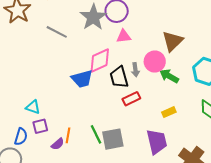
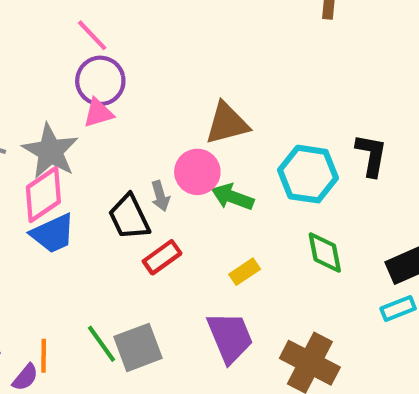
gray star: (93, 17) -> (50, 151), moved
pink triangle: (124, 36) -> (98, 113), moved
brown triangle: (172, 41) -> (227, 123), turned 40
pink diamond: (100, 60) -> (43, 195), moved

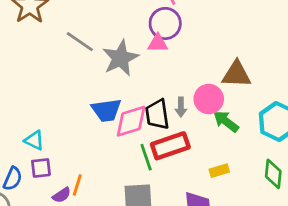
pink diamond: (43, 195) -> (131, 121), moved
red rectangle: (162, 257) -> (170, 146), size x1.5
green line: (101, 344) -> (146, 157), moved

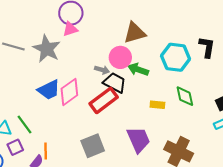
gray arrow: (181, 107) -> (102, 70), turned -56
black trapezoid: (157, 114) -> (115, 83), moved, turned 145
green line: (146, 157) -> (25, 125), moved
yellow rectangle: (219, 171) -> (157, 105), moved, turned 40

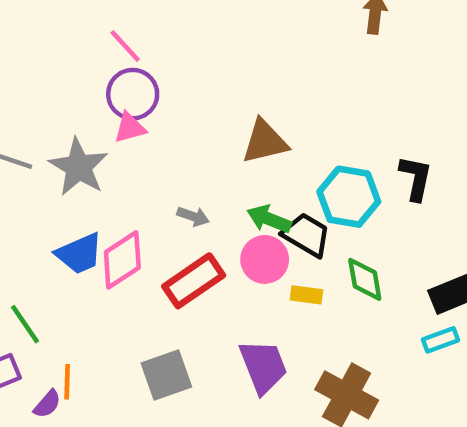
pink circle: (120, 57) -> (265, 259), moved
black trapezoid: (115, 83) -> (306, 235), moved

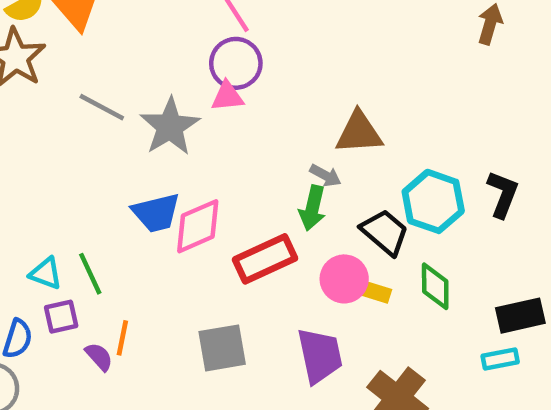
gray arrow: (193, 216) -> (325, 175), moved
green arrow: (269, 219) -> (312, 208), moved, turned -108
pink circle: (265, 259) -> (344, 279), moved
purple semicircle: (47, 404) -> (99, 357), turned -92

